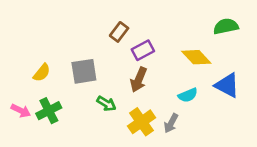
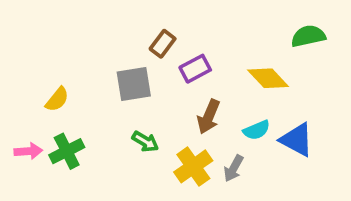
gray square: (84, 71) -> (134, 84), moved
brown arrow: (139, 80) -> (209, 117), moved
blue triangle: (227, 85) -> (297, 140), moved
pink arrow: (21, 111) -> (28, 151), turned -30

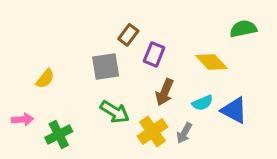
purple rectangle: (195, 69) -> (154, 54), turned -40
green arrow: (145, 142) -> (115, 112), size x1.4
green cross: (67, 151) -> (59, 135), moved

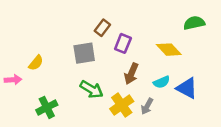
pink arrow: (22, 119) -> (13, 80), moved

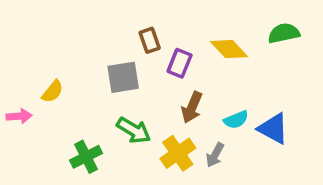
brown rectangle: (102, 28) -> (150, 40), turned -56
yellow diamond: (169, 50) -> (229, 49), moved
green cross: (47, 107) -> (86, 157), moved

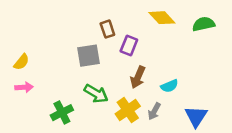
yellow diamond: (229, 49) -> (162, 18), moved
yellow semicircle: (53, 91) -> (21, 62), moved
pink arrow: (19, 116) -> (24, 87), moved
blue triangle: (273, 129) -> (196, 116), moved, turned 35

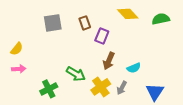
gray square: (89, 56) -> (53, 23), moved

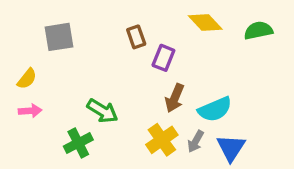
gray square: (53, 23) -> (59, 37), moved
cyan semicircle: (134, 68) -> (215, 109), size x1.5
green arrow: (76, 74) -> (102, 111), moved
blue triangle: (155, 92) -> (231, 148), moved

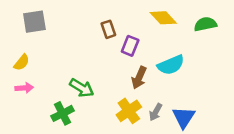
gray square: (59, 37) -> (34, 22), moved
cyan semicircle: (215, 109) -> (171, 65), moved

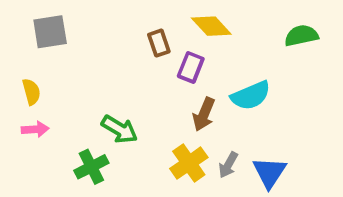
yellow diamond: (163, 18) -> (211, 26), moved
yellow semicircle: (22, 62) -> (31, 92), turned -54

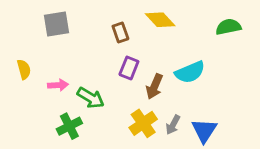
gray square: (50, 32) -> (57, 24), moved
purple rectangle: (191, 67) -> (129, 68), moved
pink arrow: (35, 129) -> (58, 85), moved

